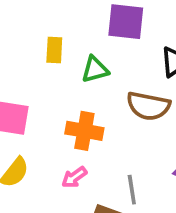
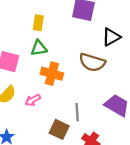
green triangle: (95, 70) -> (39, 48), moved
pink arrow: (74, 177) -> (33, 100), moved

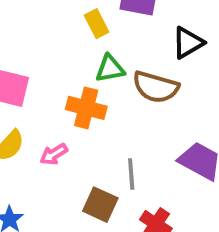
yellow rectangle: (38, 23) -> (97, 24), moved, turned -35
green triangle: (39, 48) -> (110, 69), moved

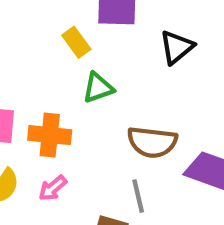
brown semicircle: (156, 87) -> (152, 142), moved
orange cross: (86, 108) -> (50, 135), moved

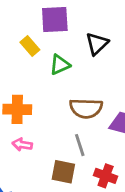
green triangle: (98, 88) -> (60, 65), moved
pink arrow: (53, 188) -> (22, 145), turned 54

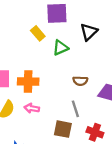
brown semicircle: (86, 108) -> (80, 81), size x0.6

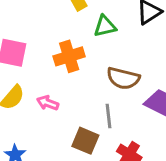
brown semicircle: (80, 81) -> (123, 78), size x1.5
orange cross: (28, 82) -> (69, 56), moved, turned -30

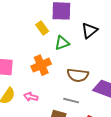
gray line: (109, 116) -> (71, 101), turned -63

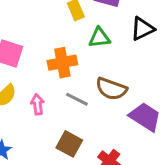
pink arrow: (31, 97) -> (37, 104), turned 56
gray line: (71, 101) -> (77, 99), moved

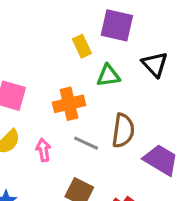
black triangle: (142, 29) -> (155, 64), turned -45
brown semicircle: (111, 89) -> (123, 131), turned -100

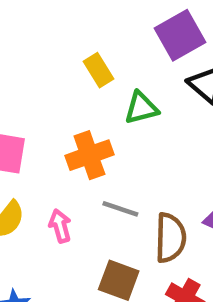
purple square: (117, 25) -> (180, 35), moved, turned -36
brown semicircle: (123, 131) -> (170, 238), moved

